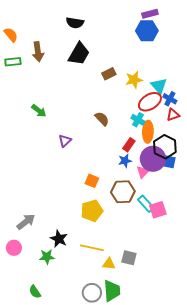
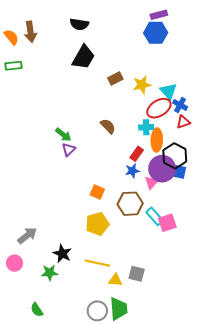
brown arrow: (38, 52) -> (30, 32), moved
green arrow: (39, 111) -> (63, 135), moved
cyan cross: (138, 120) -> (146, 127), turned -32

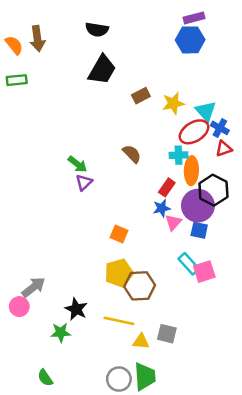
blue square: (179, 172) -> (199, 230), moved
pink triangle: (151, 182) -> (173, 222), moved
brown hexagon: (130, 204) -> (140, 286), moved
pink circle: (15, 263) -> (19, 307), moved

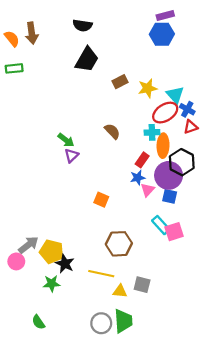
yellow pentagon: (119, 273) -> (52, 252), moved, turned 30

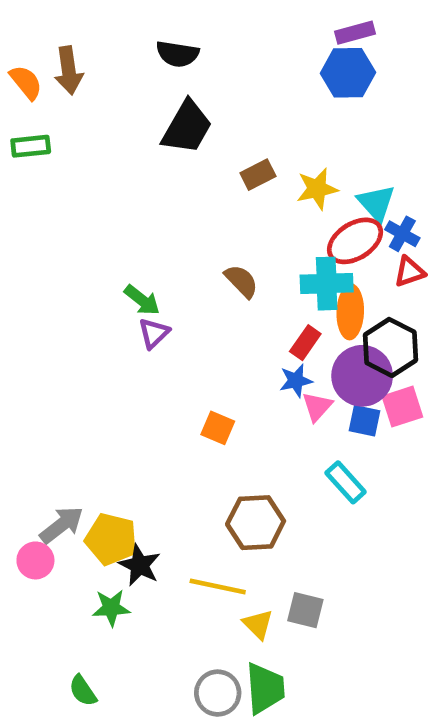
cyan cross: (152, 132) -> (327, 284), size x1.5
pink square: (174, 232) -> (402, 407), moved
yellow triangle: (120, 291) -> (258, 624), turned 40

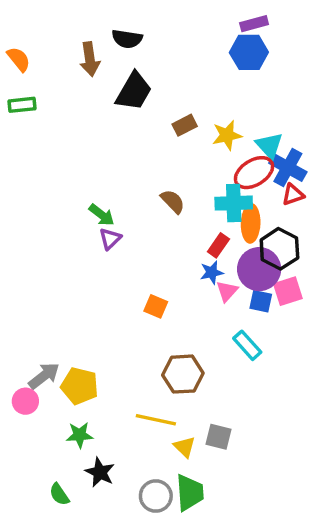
brown arrow: (69, 70) -> (90, 59), moved
blue cross: (402, 234) -> (288, 168), size x1.5
black star: (140, 565) -> (100, 472), moved

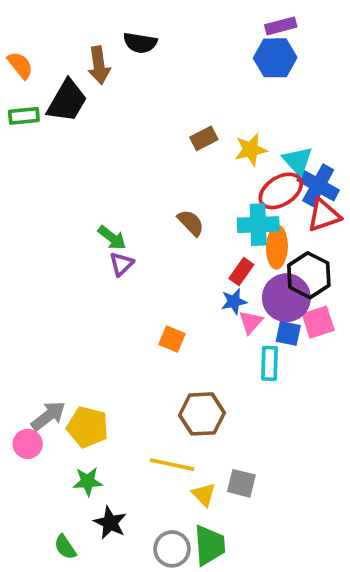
black trapezoid: (134, 91) -> (67, 101), moved
red triangle: (293, 195) -> (324, 215), size x1.4
cyan rectangle: (247, 345) -> (269, 363), moved, turned 44

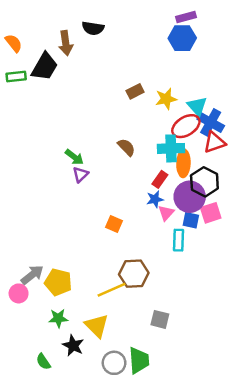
yellow line: (172, 465) -> (112, 290), moved, turned -36
yellow triangle: (204, 495) -> (97, 326), moved, size x1.5

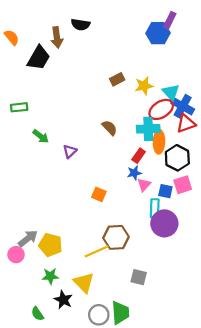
purple rectangle: (186, 17) -> (170, 20), moved, turned -49
green rectangle: (16, 77) -> (19, 107), moved
green arrow: (74, 157) -> (41, 136), moved
purple circle: (190, 197) -> (164, 223), moved

